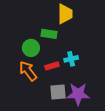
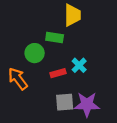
cyan cross: (71, 59) -> (79, 65), turned -32
orange arrow: (28, 71) -> (18, 79), moved

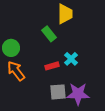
green rectangle: (55, 37) -> (49, 34), turned 42
green circle: (35, 53) -> (11, 48), moved

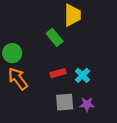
cyan cross: (71, 59) -> (82, 75), moved
purple star: (78, 94) -> (87, 104), size x0.6

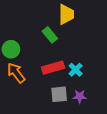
red rectangle: (58, 73) -> (53, 68), size x1.5

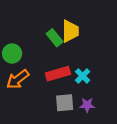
yellow trapezoid: (66, 14) -> (70, 31), moved
orange arrow: (16, 73) -> (18, 79), turned -90

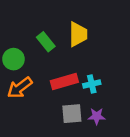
green rectangle: (55, 38) -> (46, 42), moved
cyan cross: (83, 76) -> (92, 84), turned 32

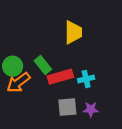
green rectangle: (46, 42) -> (43, 65), moved
green circle: (13, 59) -> (13, 66), moved

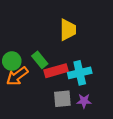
cyan cross: (86, 79) -> (80, 73), size x1.5

